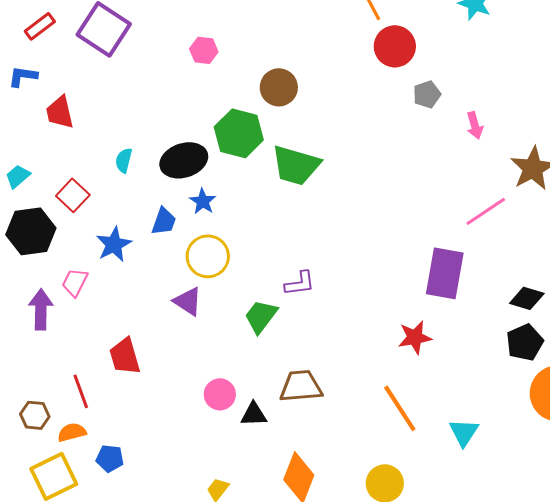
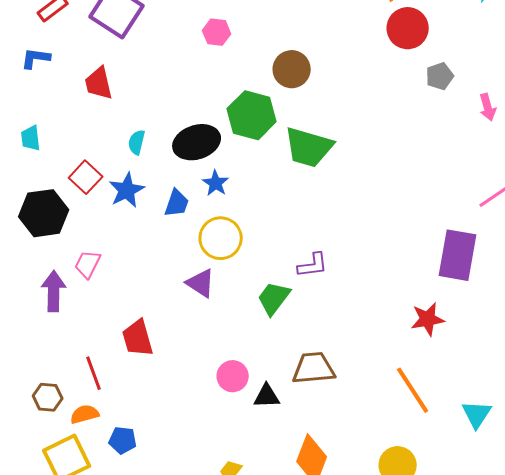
red trapezoid: (60, 112) -> (99, 83), moved
cyan trapezoid: (18, 176) -> (31, 138), moved, turned -56
blue star: (114, 244) -> (127, 190), moved

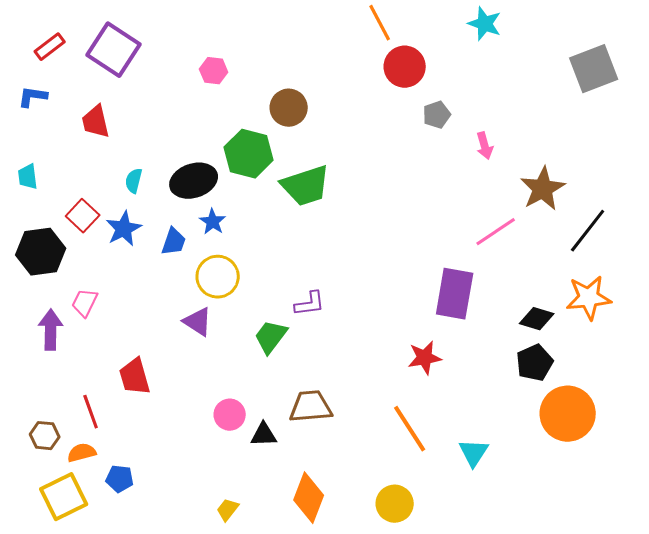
green trapezoid: (309, 147) -> (306, 186), turned -34

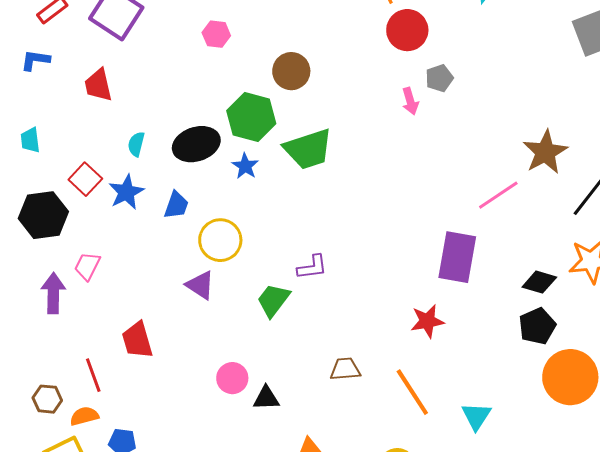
pink arrow: (485, 146) -> (410, 101), moved
blue star: (213, 222) -> (245, 166), moved
brown trapezoid: (311, 407) -> (345, 369), moved, size x0.7

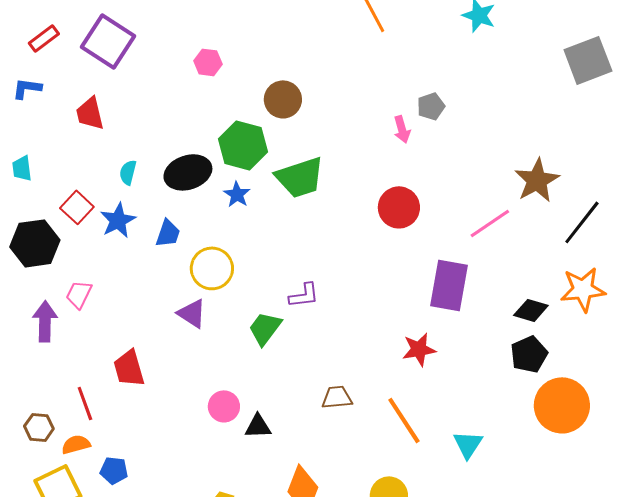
red circle: (407, 30) -> (399, 207), moved

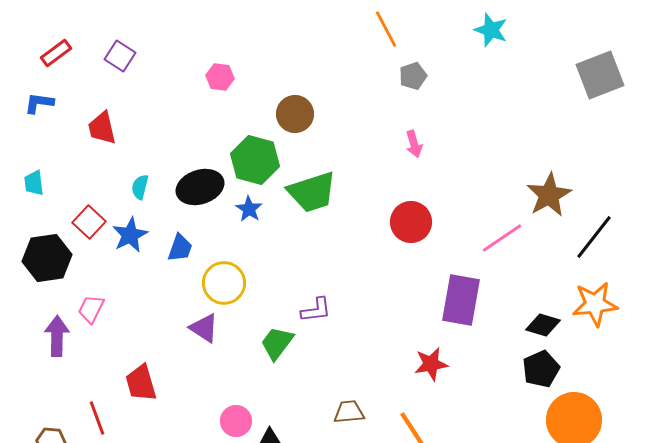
purple square: (108, 41) -> (120, 56), size x0.6
gray pentagon: (431, 106) -> (413, 76), moved

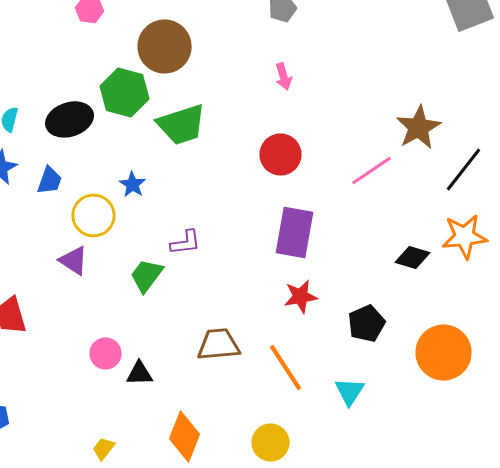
brown circle: (295, 114) -> (165, 46), size x1.4
blue star: (249, 209) -> (133, 184), moved
purple rectangle: (461, 300) -> (295, 232), moved
black pentagon: (541, 369) -> (367, 323), moved
brown trapezoid: (349, 412) -> (219, 344), size x1.4

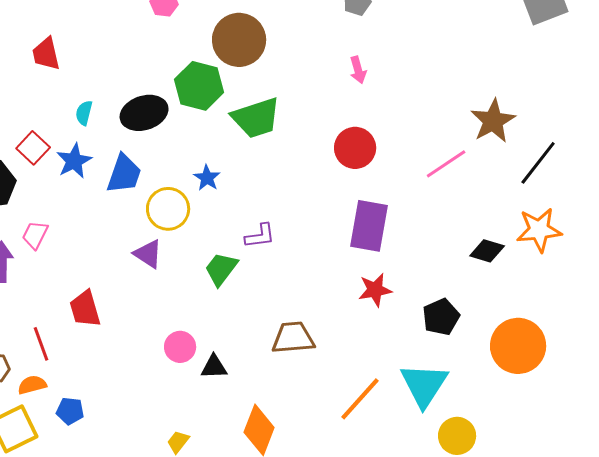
blue trapezoid: (50, 180) -> (124, 174), size x1.4
orange line: (286, 367) -> (360, 399), moved, turned 75
cyan triangle: (350, 391) -> (424, 385), size x1.6
yellow circle: (271, 442) -> (457, 436), moved

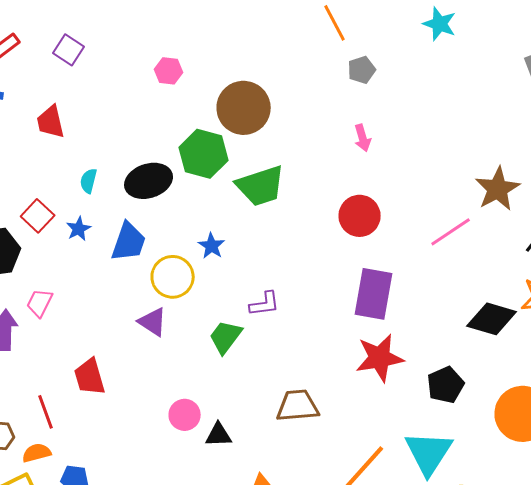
blue star: (74, 161) -> (79, 229), size x0.7
black diamond: (487, 251) -> (492, 319), size x1.4
red star: (375, 290) -> (380, 358), size x1.4

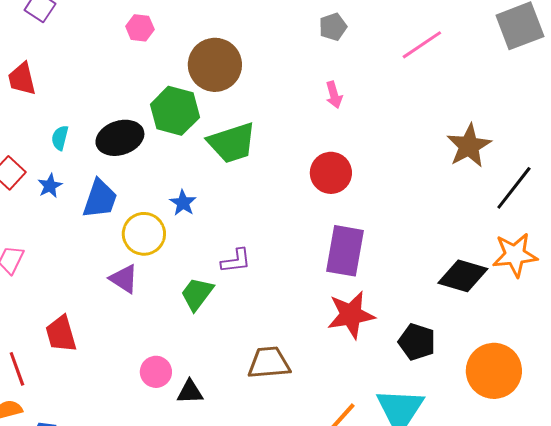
pink line: (451, 232) -> (422, 45), moved
black pentagon: (446, 385) -> (417, 342), turned -30

